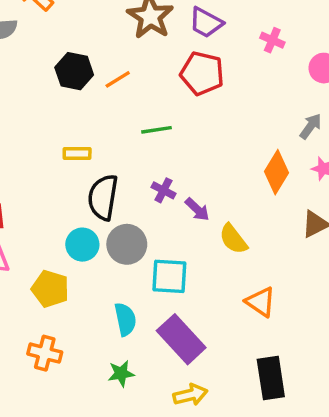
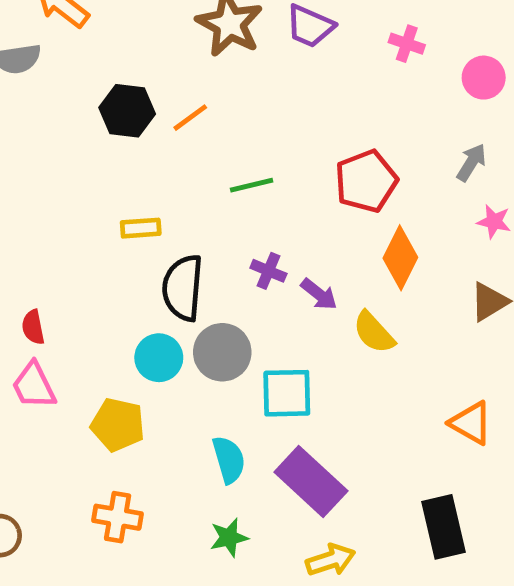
red pentagon: (202, 73) -> (366, 181), moved, turned -30
orange diamond: (277, 172) -> (400, 258), moved
orange triangle: (260, 302) -> (471, 423), moved

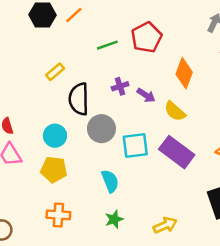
red pentagon: (366, 181) -> (147, 37), moved
yellow rectangle: (141, 228) -> (55, 72), turned -30
purple cross: (268, 271) -> (120, 86), turned -35
cyan circle: (159, 358) -> (55, 136), moved
purple rectangle: (311, 482) -> (177, 152), moved

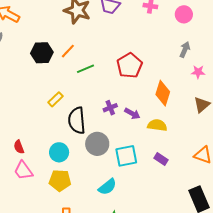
green line: (107, 45) -> (86, 69), moved
yellow semicircle: (175, 111) -> (157, 125), turned 150
purple rectangle: (177, 152) -> (161, 159), size x0.5
cyan semicircle: (110, 181) -> (107, 187), turned 78

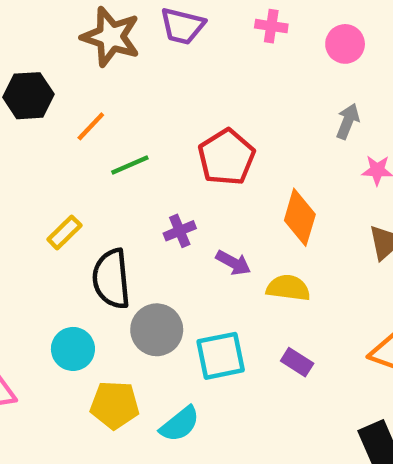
black hexagon: (42, 53) -> (28, 96), moved
purple cross: (110, 108) -> (180, 231), moved
yellow pentagon: (60, 180) -> (115, 405), moved

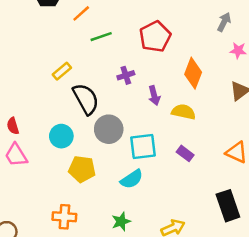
purple arrow: (233, 263) -> (154, 95), turned 42
black semicircle: (111, 279) -> (86, 99), turned 152
cyan semicircle: (180, 424) -> (132, 179), moved

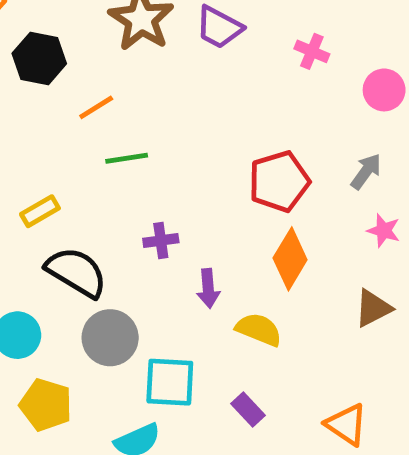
red pentagon: (155, 37) -> (279, 181), moved
black semicircle: (86, 99) -> (76, 272), turned -40

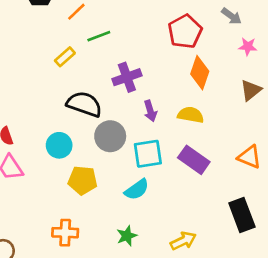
gray arrow: (366, 171) -> (231, 16), turned 102
yellow rectangle: (40, 211) -> (65, 57), moved
purple cross: (161, 241) -> (127, 77), size x1.5
purple arrow: (208, 288) -> (150, 111), moved
purple rectangle: (248, 409) -> (194, 160), size x1.6

